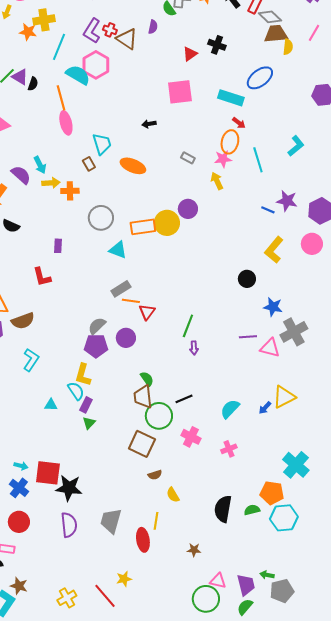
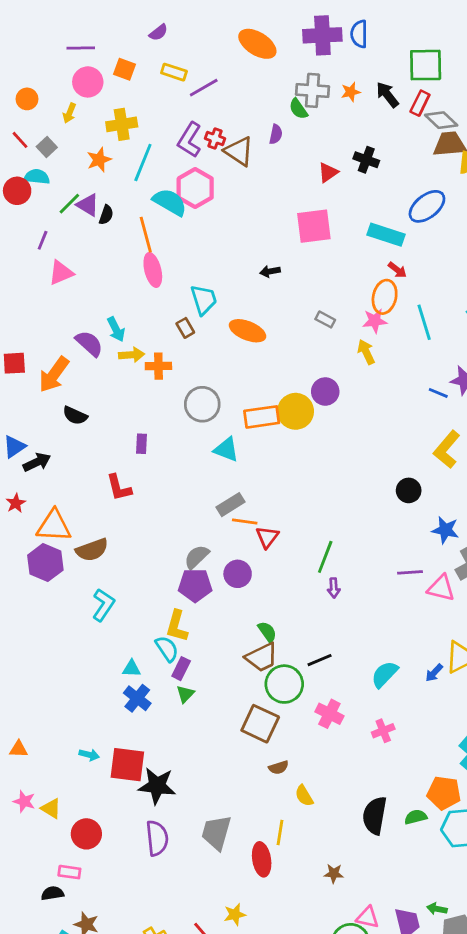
orange star: (28, 32) -> (99, 160), moved, turned -30
brown trapezoid: (143, 397) -> (262, 657), turned -110
blue cross: (19, 488) -> (137, 698), moved

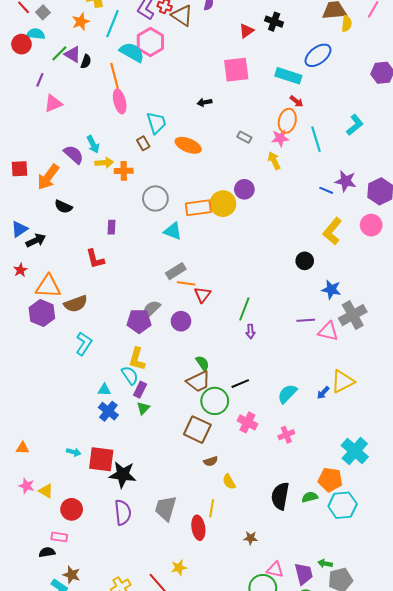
purple pentagon: (195, 585) -> (139, 321), moved

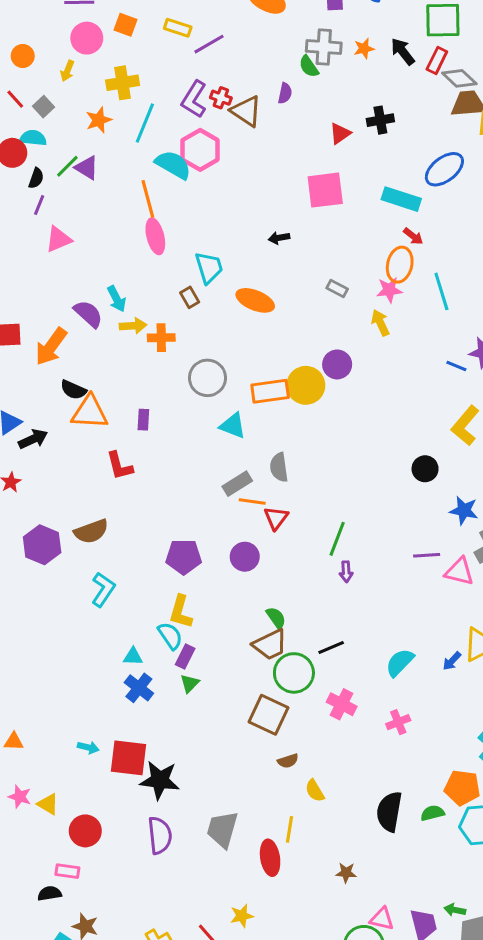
black cross: (274, 22) -> (380, 120), turned -30
black semicircle: (86, 61) -> (36, 178), moved
orange triangle: (48, 286) -> (90, 412), moved
gray semicircle: (151, 309) -> (279, 467), moved, turned -54

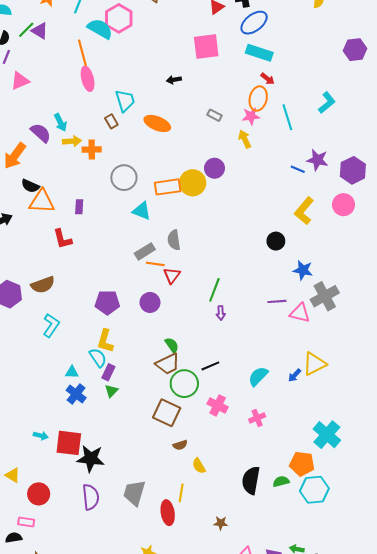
blue ellipse: (444, 169) -> (254, 23), moved

